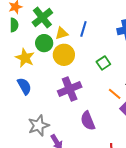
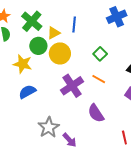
blue semicircle: (24, 86) -> (27, 92), turned -78
orange line: (115, 94) -> (99, 79), moved

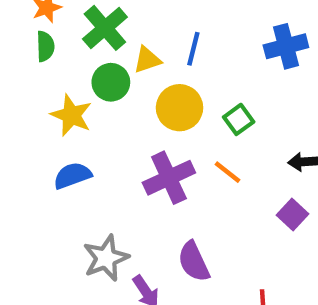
yellow circle: (60, 53) -> (180, 108), moved
purple semicircle: (96, 113) -> (194, 262), moved

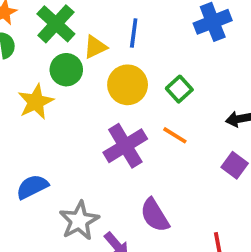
yellow star: (71, 115) -> (36, 102), turned 30
blue semicircle: (72, 176) -> (32, 187), moved

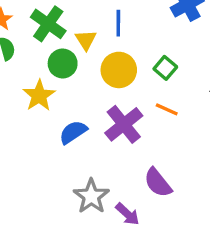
yellow triangle: (95, 47) -> (86, 40), turned -30
blue semicircle: (32, 187) -> (73, 132), moved

